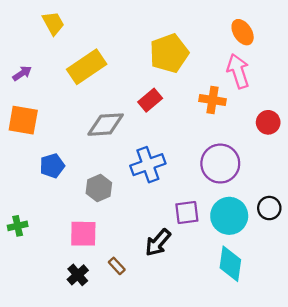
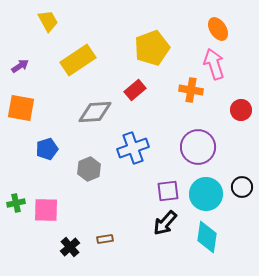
pink square: (83, 234) -> (46, 210), moved
black arrow: (158, 243) -> (165, 223), moved
brown rectangle: (117, 266) -> (105, 239), turned -56

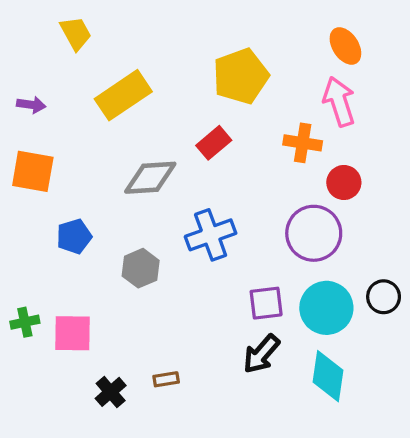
purple arrow: (20, 66) -> (31, 105), turned 42
red circle: (241, 110) -> (344, 182), moved

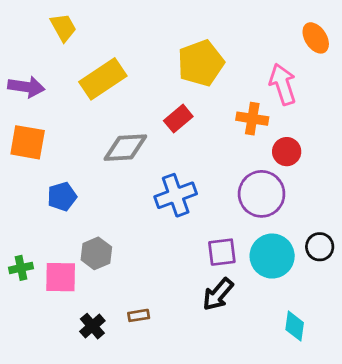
orange ellipse: (345, 46) -> (316, 38), moved
purple arrow: (31, 105) -> (26, 87), size x1.5
gray hexagon: (141, 268) -> (96, 253), moved
cyan diamond: (328, 376) -> (295, 326), moved, size x0.7

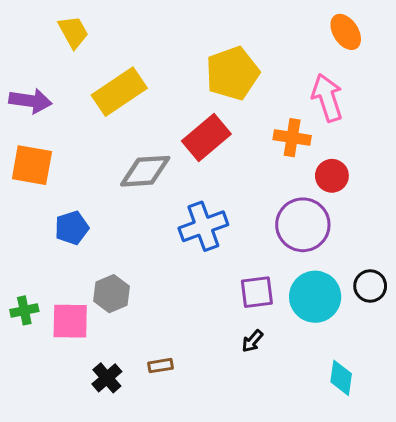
orange ellipse: (316, 38) -> (346, 32), moved
red rectangle: (178, 119) -> (206, 138), size x1.4
black arrow: (218, 294) -> (252, 341), size x0.6

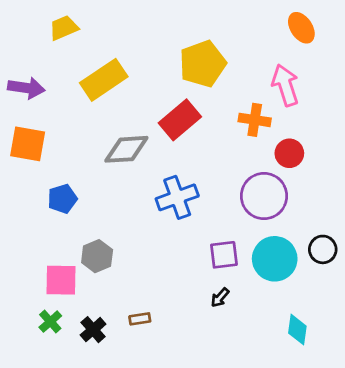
yellow trapezoid: (73, 32) -> (64, 28), turned -84
green cross: (24, 310) -> (50, 322), moved, turned -30

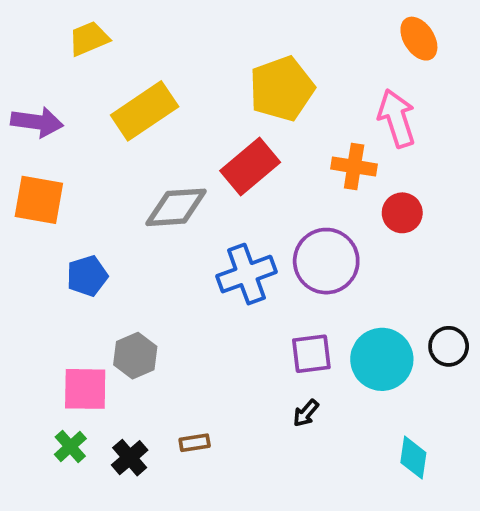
purple circle: (264, 196) -> (326, 261), moved

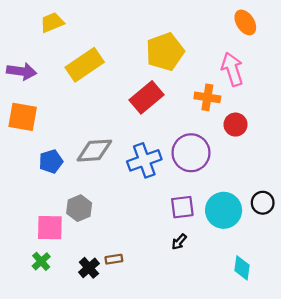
gray diamond: (176, 207) -> (94, 151), moved
black cross: (130, 458) -> (89, 268), moved

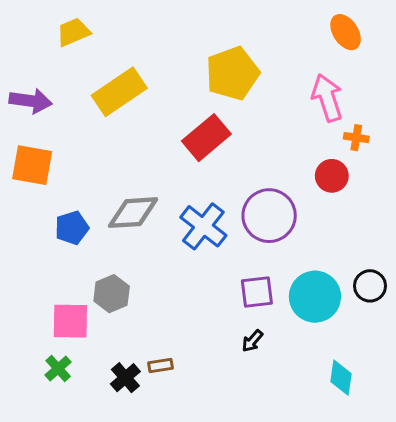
orange cross: (207, 97) -> (356, 138), moved, size x0.7
blue cross: (144, 160) -> (203, 226), turned -32

